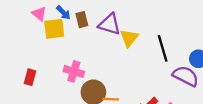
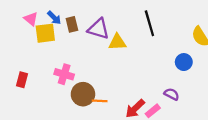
yellow triangle: (129, 38) -> (117, 42), turned 48
black line: (163, 48) -> (149, 23), moved
purple semicircle: (186, 76) -> (172, 94), moved, size x0.6

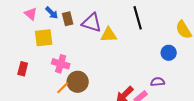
yellow square: (45, 33) -> (44, 38), moved
purple semicircle: (172, 94) -> (158, 82), turned -32
orange line: (100, 101) -> (63, 88), moved, turned -48

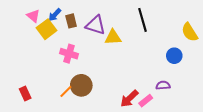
blue arrow: (52, 13) -> (55, 15), turned 88
yellow square: (44, 38) -> (47, 29), moved, turned -30
pink cross: (61, 64) -> (69, 54), moved
red rectangle: (23, 69) -> (25, 94), moved, turned -40

